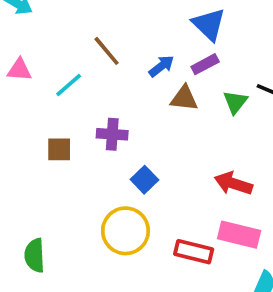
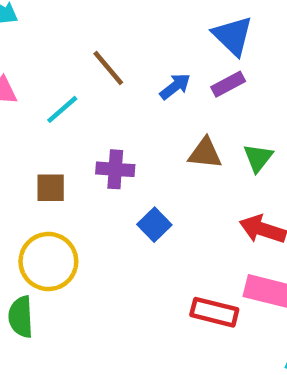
brown triangle: (184, 98) -> (205, 153), moved
green triangle: (235, 102) -> (258, 158), moved
yellow circle: (125, 231) -> (48, 261), moved

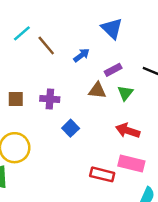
purple rectangle: (228, 84) -> (113, 70), moved
cyan line: (62, 109) -> (22, 33), moved
brown square: (51, 188) -> (16, 99), moved

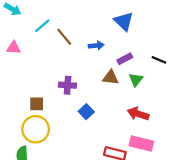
blue arrow: (81, 55) -> (96, 46), turned 32
brown square: (16, 99) -> (37, 104), moved

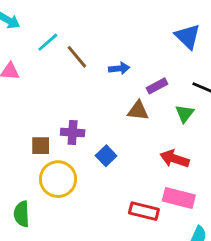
blue triangle: (124, 21) -> (188, 36), moved
green triangle: (136, 80) -> (185, 114), moved
purple cross: (68, 85) -> (73, 132), moved
yellow circle: (36, 129) -> (58, 179), moved

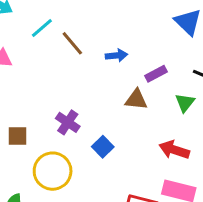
purple cross: (73, 132) -> (68, 122), turned 30
brown square: (41, 146) -> (18, 136), moved

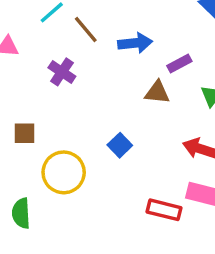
blue arrow: (116, 55) -> (135, 43), size x1.4
purple cross: (68, 122) -> (62, 72), moved

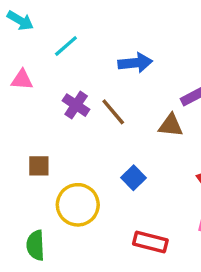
brown line: (86, 29) -> (113, 112), moved
blue arrow: (135, 43) -> (135, 63), moved
red rectangle: (164, 210) -> (150, 242), moved

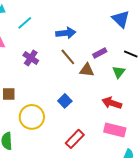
brown line: (113, 112) -> (68, 57), moved
red rectangle: (150, 242) -> (75, 139), turned -60

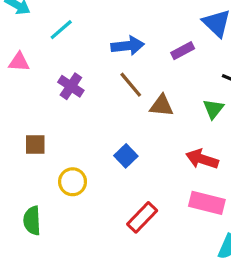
purple rectangle: (100, 53) -> (183, 51), moved
yellow circle: (32, 117) -> (73, 182), size x0.7

